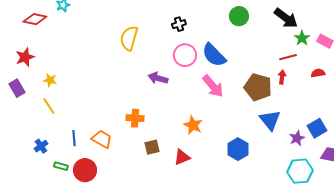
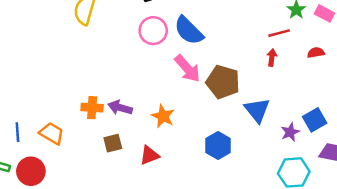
purple arrow: (158, 78) -> (120, 108), moved
brown pentagon: (258, 87) -> (223, 82), moved

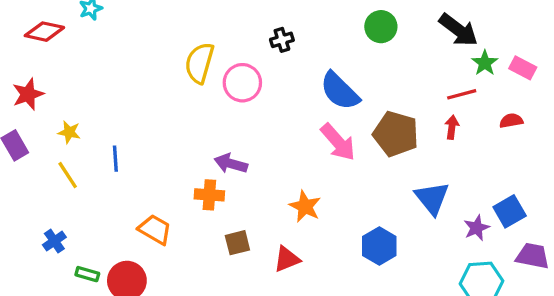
pink circle: (153, 31) -> (242, 83), moved
brown pentagon: (223, 82) -> (396, 134), moved
purple arrow: (120, 108) -> (231, 164), moved
blue line: (17, 132) -> (115, 159), moved

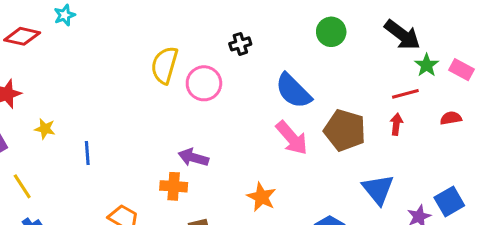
yellow line: (68, 175) -> (22, 186), moved

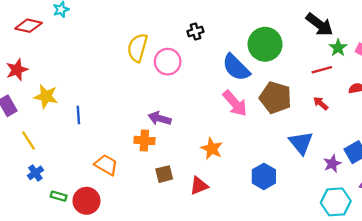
green circle: (331, 32) -> (265, 44), moved, size x1.5
red arrow: (396, 124) -> (321, 103), moved, turned -56
yellow star: (45, 129) -> (46, 96), size x1.5

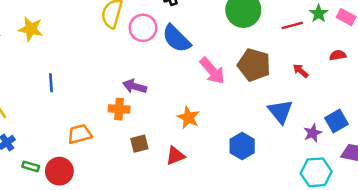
blue semicircle: (236, 67) -> (176, 39), moved
red line: (322, 70) -> (292, 25), moved
yellow star: (46, 96) -> (31, 29), moved
orange trapezoid: (106, 165) -> (80, 134), turned -45

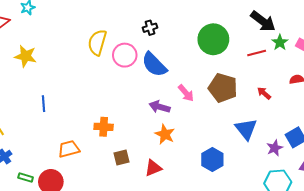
pink arrow: (212, 71) -> (186, 93), size x0.7
purple arrow: (135, 86) -> (160, 107), moved

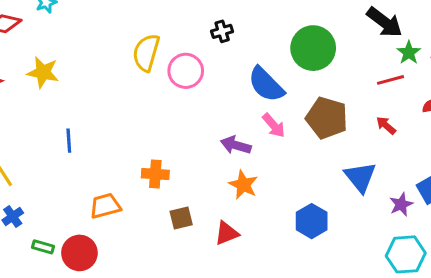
red line: (257, 53) -> (391, 80), moved
blue semicircle: (154, 65) -> (266, 84), moved

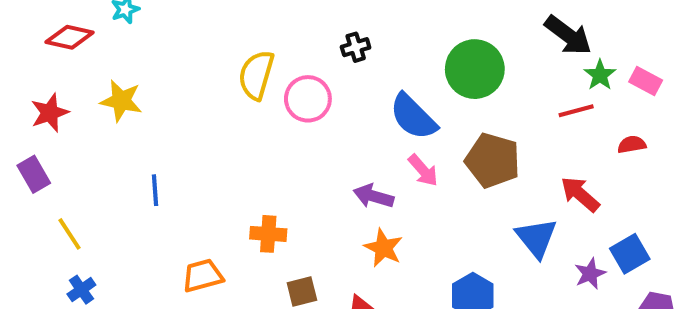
red arrow: (386, 125) -> (580, 194), moved, size x1.5

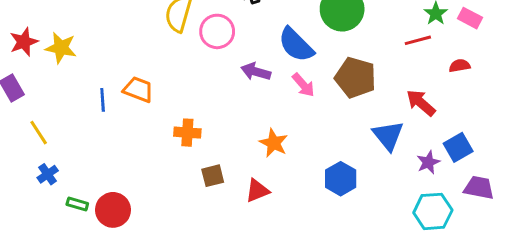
yellow star: (121, 101) -> (61, 48), moved
purple arrow: (373, 196) -> (256, 72), moved
orange trapezoid: (203, 276) -> (138, 89), moved, turned 36

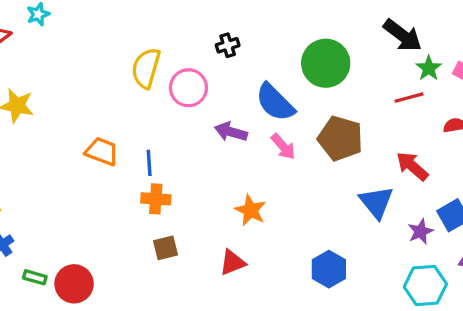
blue line: (103, 100) -> (149, 163), moved
brown square: (213, 176) -> (166, 248), moved
blue hexagon: (341, 179) -> (329, 269), moved

